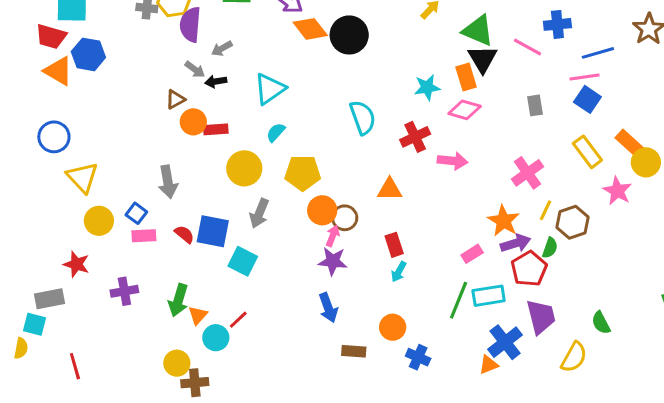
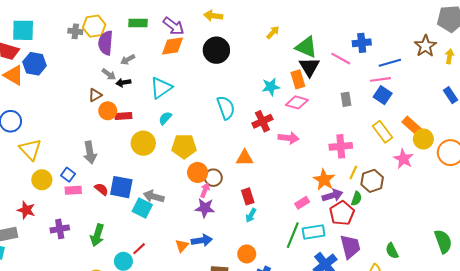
orange diamond: (310, 29) -> (173, 46), moved, turned -60
pink cross: (528, 173) -> (341, 146), turned 30
gray arrow: (259, 213) -> (154, 196), moved, turned 84
blue arrow: (328, 308) -> (202, 240), turned -78
orange triangle: (198, 315) -> (182, 246), moved

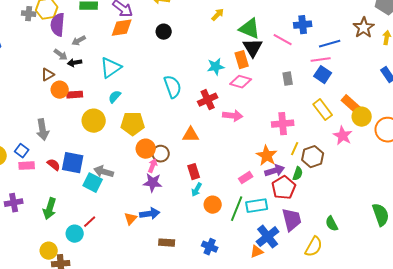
black circle: (216, 50) -> (164, 32), size x0.6
orange circle: (247, 254) -> (213, 205), moved

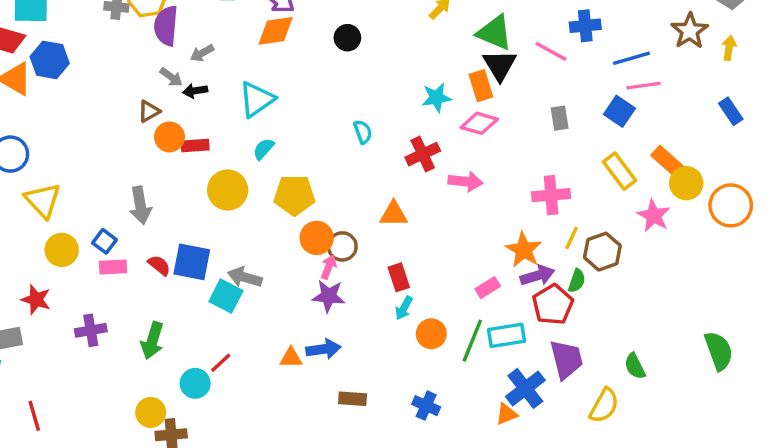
pink line: (321, 60) -> (643, 86), moved
cyan semicircle: (173, 87) -> (363, 132), size x0.6
orange triangle: (131, 219) -> (291, 358), turned 48

